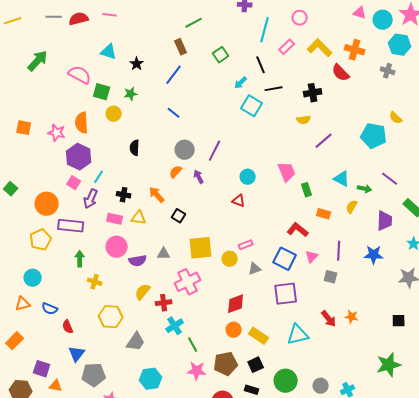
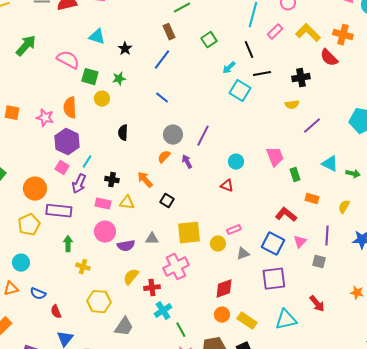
yellow semicircle: (352, 207) -> (344, 207), moved
orange star: (352, 317) -> (357, 293), moved

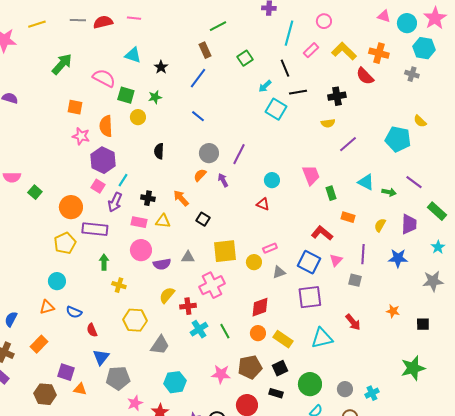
orange square: (12, 113) -> (75, 107), moved
green line: (181, 330) -> (225, 331), moved

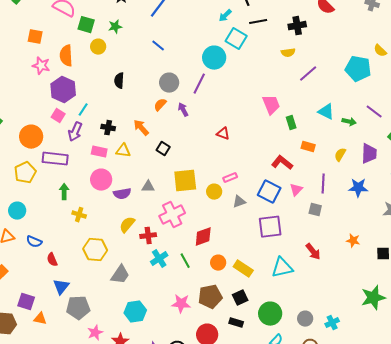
cyan circle: (272, 180) -> (214, 58), moved, size x1.5
red diamond: (260, 307) -> (203, 237), moved

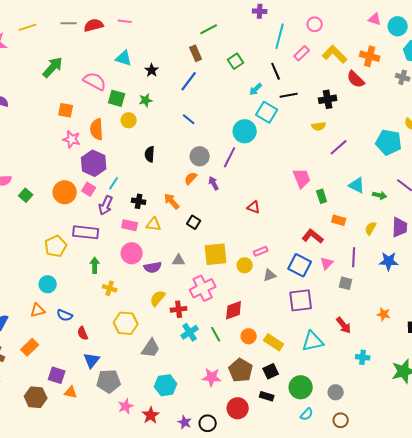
orange circle: (31, 137) -> (65, 192), moved
brown pentagon: (210, 297) -> (241, 370), turned -30
cyan cross: (332, 323) -> (363, 357), moved, turned 32

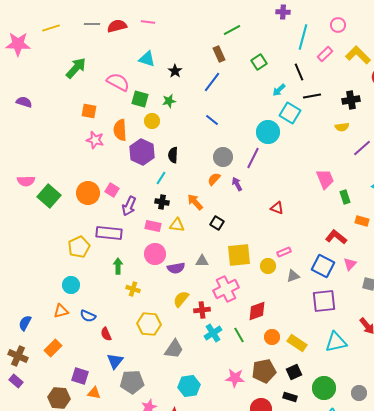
purple hexagon: (94, 163) -> (142, 152), moved
cyan line: (114, 183) -> (161, 178), moved
green square: (26, 195) -> (49, 196), size x1.6
brown pentagon: (241, 370) -> (264, 371), turned 30

